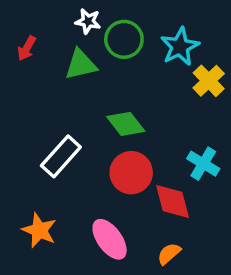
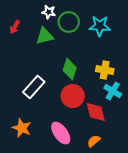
cyan star: (180, 47) -> (100, 26), turned 30
yellow cross: (209, 81) -> (105, 70), moved, turned -36
green diamond: (126, 124) -> (70, 69), turned 55

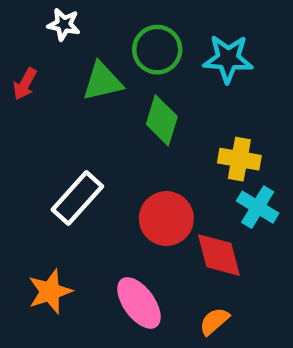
white star: (49, 12) -> (64, 25), moved
red arrow: (15, 27) -> (25, 84), moved
green diamond: (70, 69) -> (162, 120), moved
orange star: (22, 128) -> (50, 292), turned 30

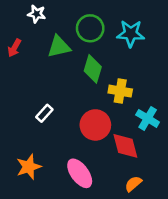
yellow cross: (239, 159) -> (120, 91), moved
white rectangle: (77, 198) -> (44, 113), size x0.6
orange semicircle: (214, 321) -> (133, 184), moved

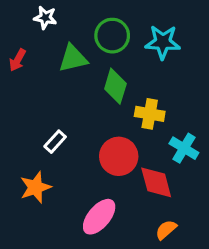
orange star: (29, 167) -> (35, 187), moved
pink ellipse: (80, 173) -> (99, 217), turned 76

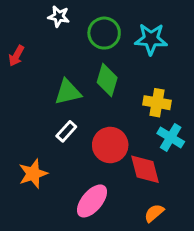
white star: (45, 18) -> (59, 16), moved
green triangle: (73, 58) -> (68, 92), moved
yellow cross: (150, 114) -> (157, 103), moved
white rectangle: (55, 142) -> (66, 131), moved

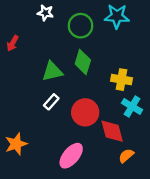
cyan star: (151, 39) -> (117, 16), moved
orange star: (33, 174) -> (16, 144), moved
orange semicircle: (154, 213) -> (126, 156), moved

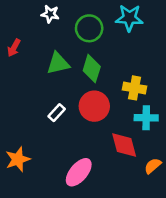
green triangle: (52, 71) -> (58, 63), moved
cyan cross: (132, 106) -> (146, 118), turned -30
red circle: (85, 112) -> (94, 106), moved
orange semicircle: (126, 156) -> (153, 166), moved

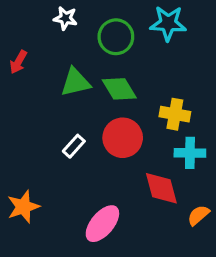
green diamond: (92, 69) -> (119, 89), turned -48

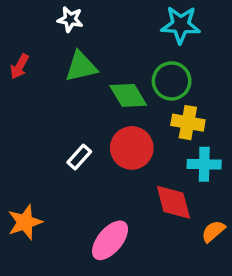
green circle: (116, 37) -> (172, 81), moved
green triangle: (76, 82) -> (81, 66), moved

